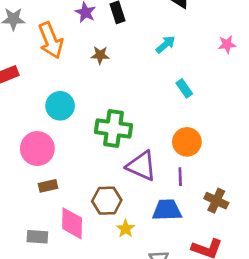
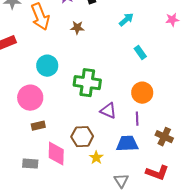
purple triangle: (142, 166) -> (108, 111), size x0.7

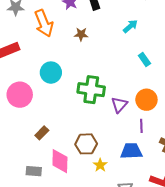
pink circle: (30, 98) -> (20, 95), moved
purple triangle: (108, 111) -> (119, 105), moved, turned 48
brown rectangle: (38, 126) -> (42, 133), turned -32

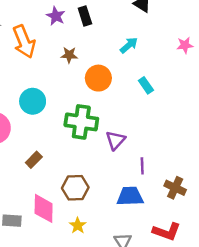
orange circle: (146, 100) -> (98, 78), moved
brown rectangle: (42, 133) -> (34, 160), moved
yellow star: (100, 165) -> (78, 225), moved

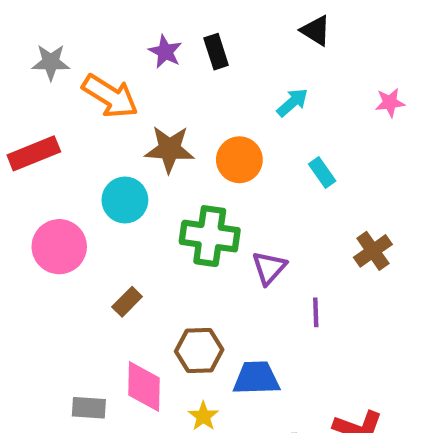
orange arrow: (24, 42) -> (110, 96), turned -36
brown star: (69, 55) -> (169, 149), moved, size x1.6
brown cross: (175, 188) -> (373, 251), moved, turned 30
blue trapezoid: (130, 196) -> (256, 378), moved

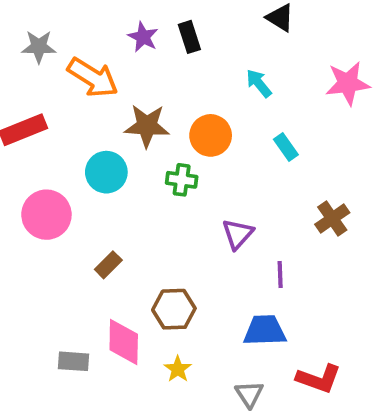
cyan arrow: (292, 103) -> (259, 83), turned -88
pink star: (390, 103) -> (348, 83), size x1.6
green cross: (210, 236) -> (182, 180), moved, size x0.6
blue trapezoid: (256, 378) -> (265, 330), moved

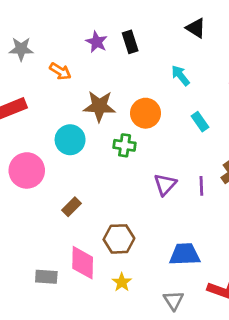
orange arrow: (93, 78) -> (60, 71), size x0.6
purple line: (280, 274) -> (201, 186), moved

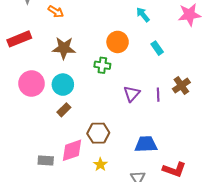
brown star: (99, 106) -> (64, 48), moved
cyan circle: (70, 140) -> (63, 85), moved
pink diamond: (83, 263) -> (72, 150), turned 70

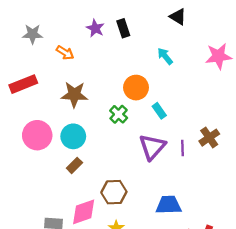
cyan rectangle: (157, 48) -> (159, 111), moved
green cross: (102, 65) -> (119, 114), turned 35
purple triangle: (132, 94) -> (152, 147), size x1.4

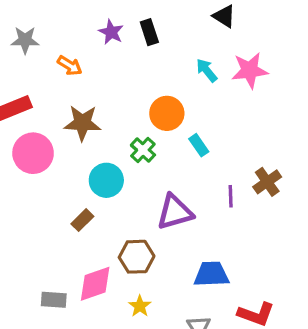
pink star: (219, 56) -> (250, 70), moved
pink circle: (37, 135) -> (33, 153), moved
cyan circle: (73, 136) -> (106, 180), moved
purple triangle: (152, 147) -> (175, 212), moved, turned 32

